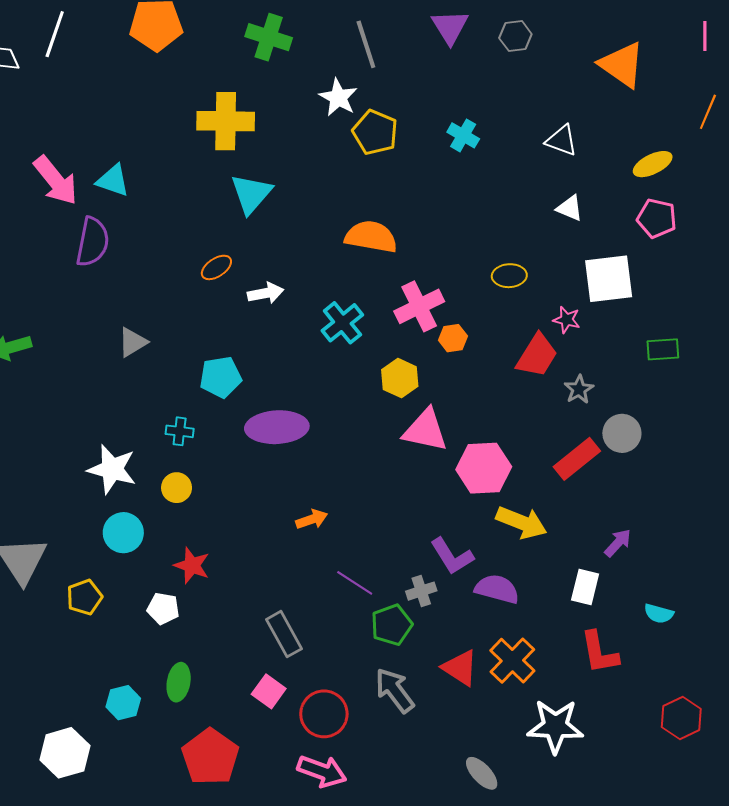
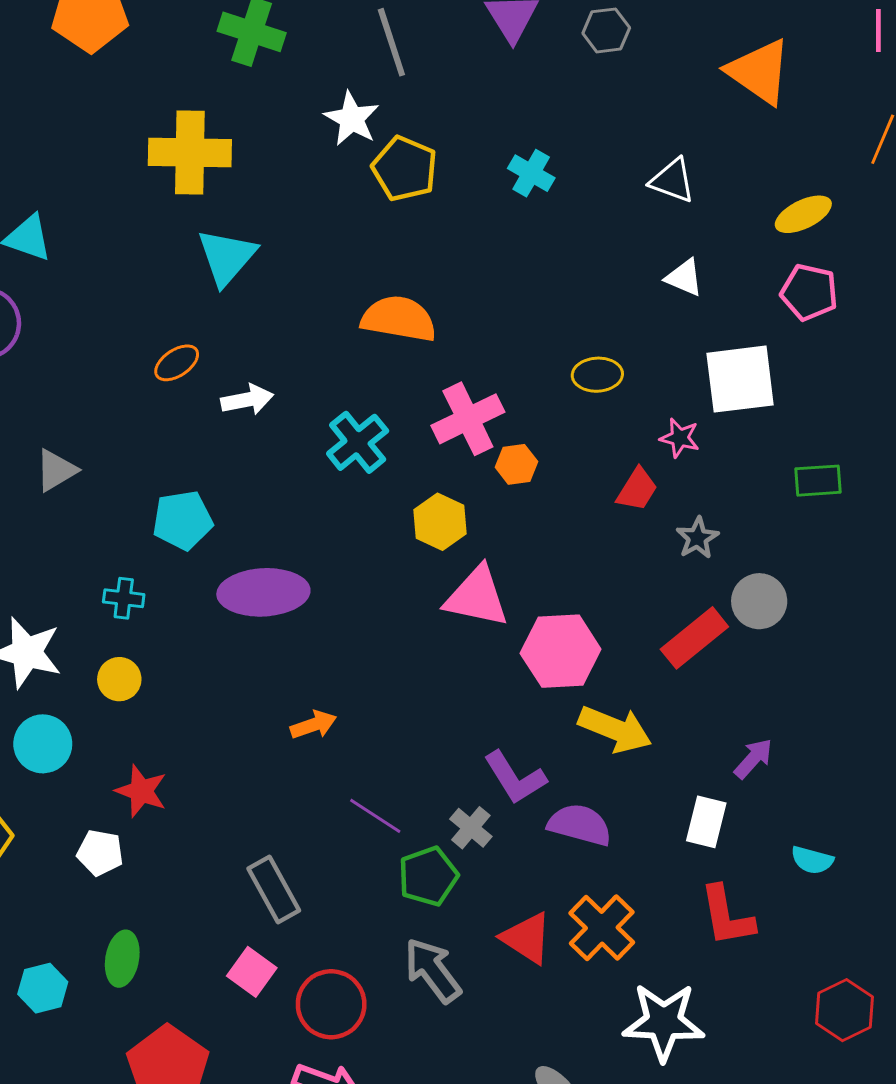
red trapezoid: (537, 356) -> (637, 489), size x0.7
gray cross: (421, 591) -> (471, 828), turned -32

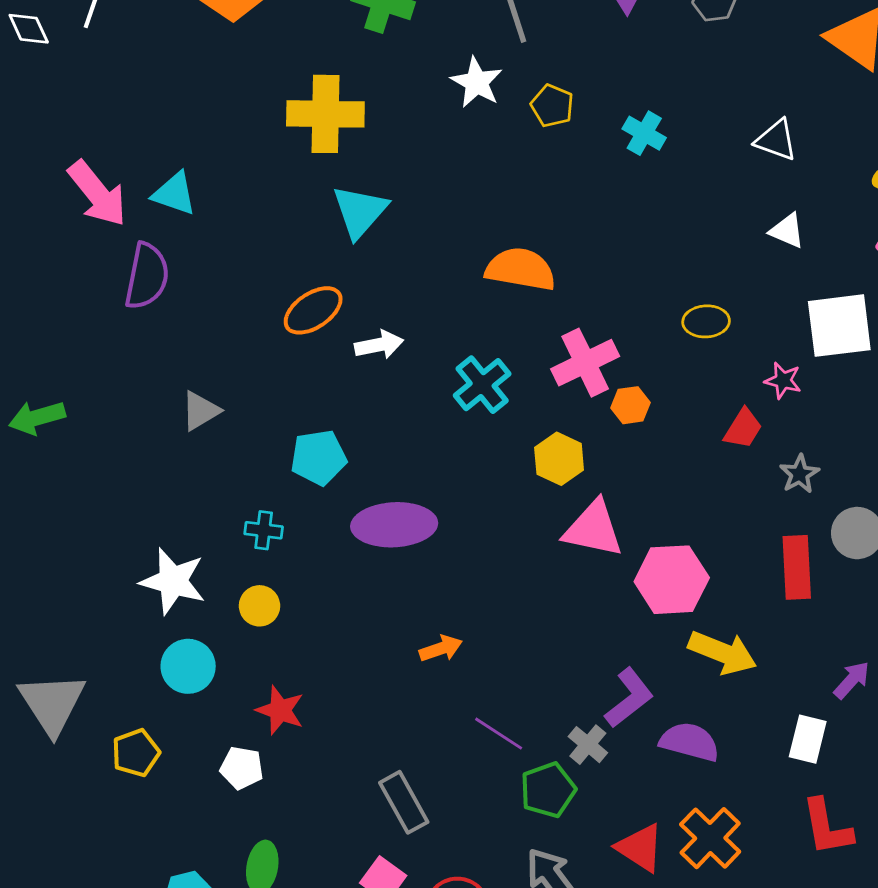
yellow pentagon: (405, 169) -> (552, 106), moved, size x0.7
orange ellipse: (177, 363) -> (313, 310), size x1.4
red rectangle: (694, 638) -> (797, 567), turned -54
purple L-shape: (515, 778) -> (629, 698), turned -96

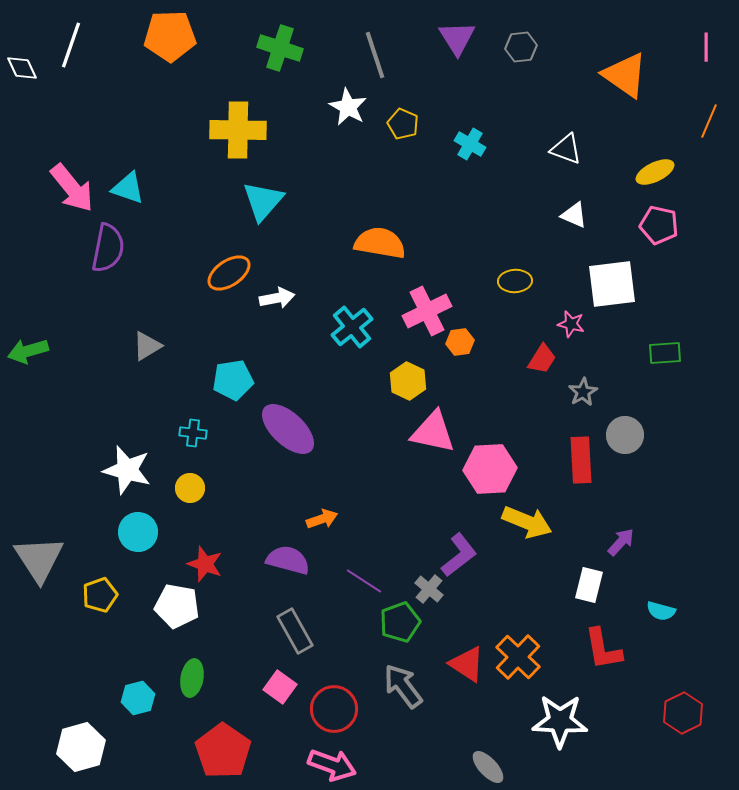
purple ellipse: (394, 525) -> (288, 429), turned 46
purple semicircle: (690, 742) -> (288, 560), moved
white pentagon: (242, 768) -> (177, 606), size x1.4

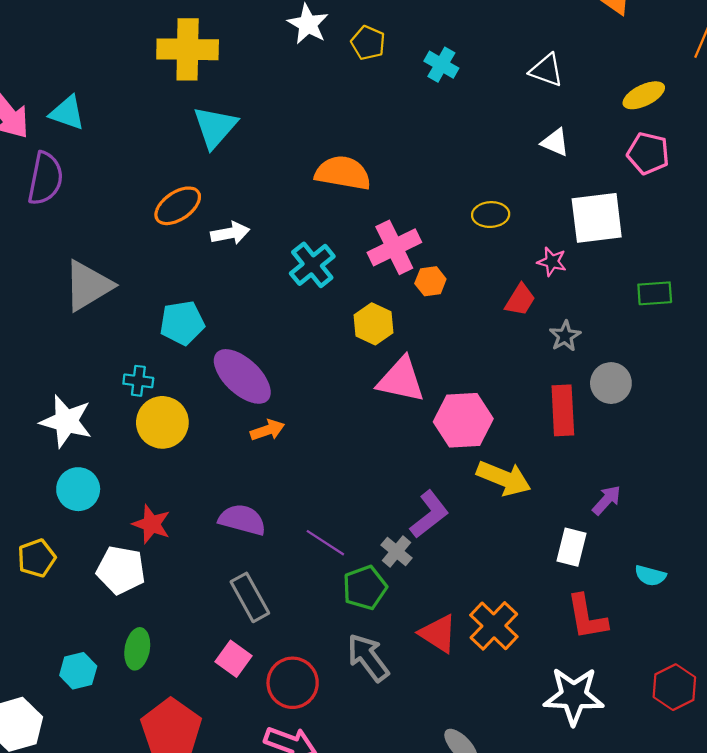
gray triangle: (147, 346) -> (88, 286), size x1.6
yellow circle: (190, 488) -> (162, 422), moved, size x1.6
orange arrow: (322, 519) -> (267, 430), moved
white star: (560, 721) -> (574, 696), moved

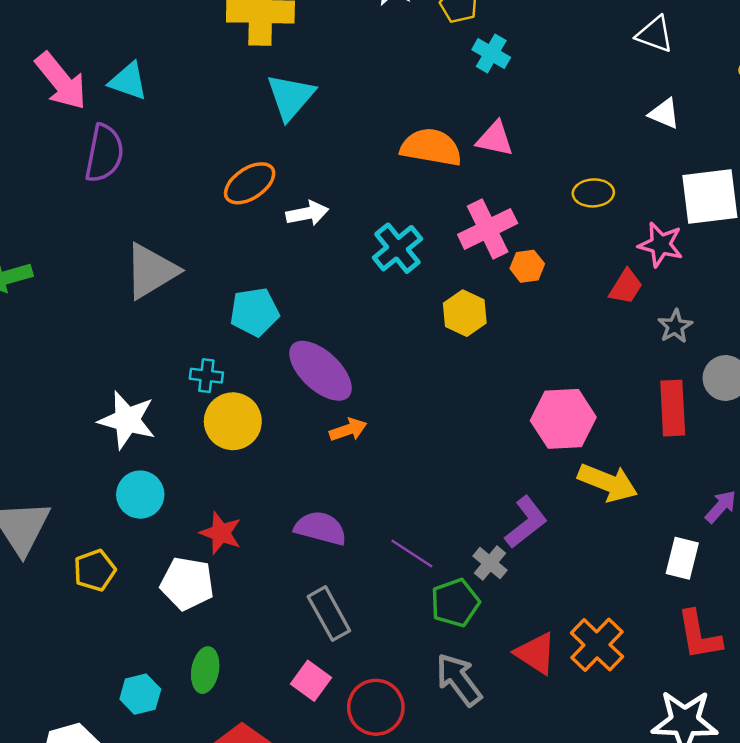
cyan cross: (441, 65) -> (491, 54), moved
pink star: (552, 262) -> (661, 245), size x1.4
pink triangle: (401, 380) -> (495, 139), moved, size x0.7

